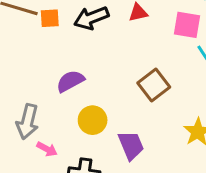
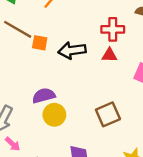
yellow circle: (93, 120) -> (54, 115), moved

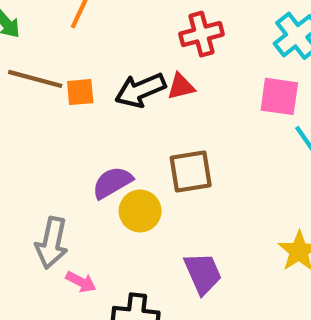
red triangle: (109, 55) -> (181, 87), moved
brown square: (108, 114) -> (191, 172), moved, turned 30

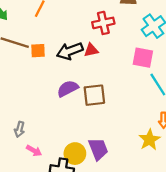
purple semicircle: (112, 183) -> (68, 89), moved
yellow circle: (140, 211) -> (75, 154), moved
gray arrow: (52, 243) -> (19, 129), size x0.6

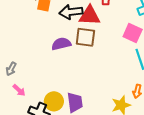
red triangle: (91, 50) -> (90, 16), size x1.6
brown square: (94, 95) -> (85, 37), moved

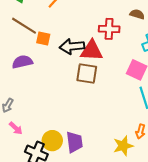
purple semicircle: (61, 44) -> (22, 62), moved

